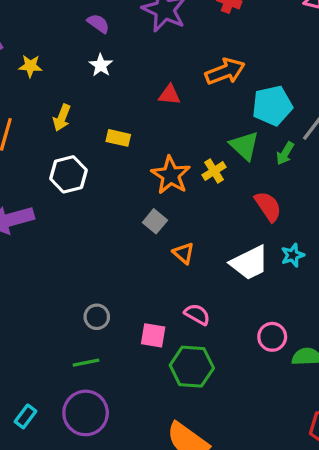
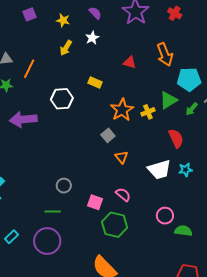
yellow star: (30, 66) -> (63, 20), moved
orange arrow: (225, 71) -> (165, 54), turned 80
yellow arrow: (62, 118) -> (66, 48), moved
green triangle: (244, 146) -> (168, 100), turned 36

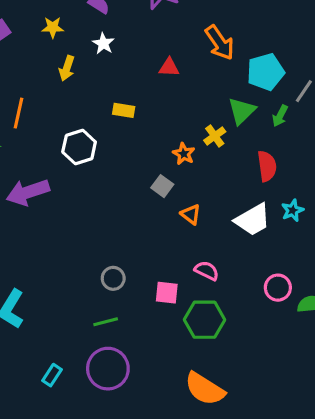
orange star: (122, 110) -> (184, 154), moved, size x0.6
red semicircle: (176, 138) -> (267, 166), turned 30

